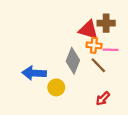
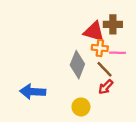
blue arrow: (34, 73) -> (33, 92), moved
yellow circle: (56, 87) -> (81, 107), moved
red arrow: (103, 98) -> (106, 87), moved

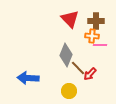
red triangle: (94, 32) -> (70, 19), moved, turned 30
orange cross: (100, 48) -> (92, 36), moved
brown line: (105, 69) -> (78, 68), moved

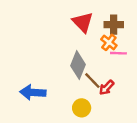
orange cross: (92, 36) -> (109, 42), turned 32

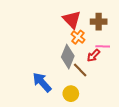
orange cross: (109, 42) -> (78, 37), moved
red arrow: (107, 88) -> (93, 56), moved
blue arrow: (33, 92) -> (42, 82), moved, turned 45

